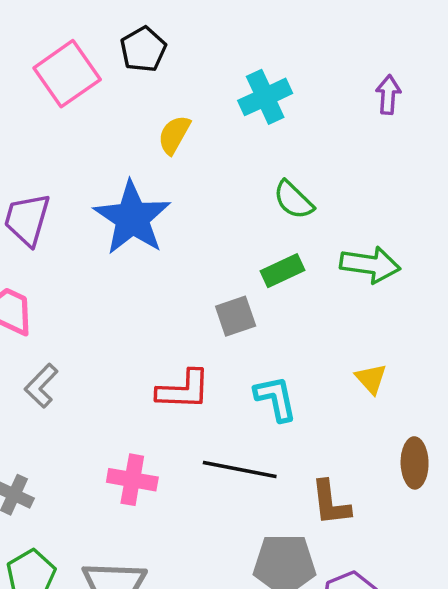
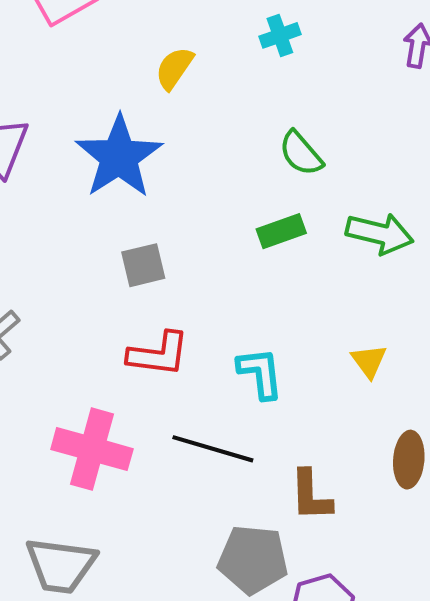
cyan cross: (265, 97) -> (280, 35), size x0.7
gray square: (236, 316) -> (143, 265), moved
pink cross: (132, 480) -> (92, 449), size x1.4

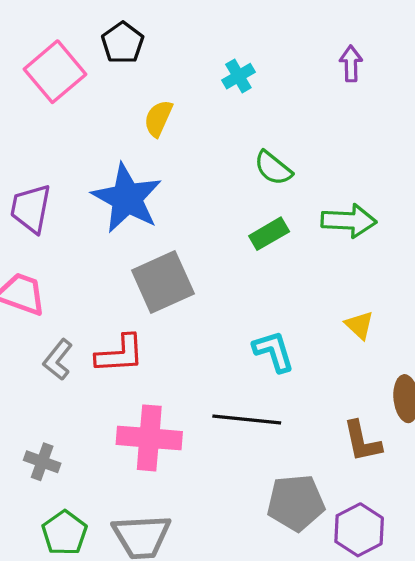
gray square: (143, 265) -> (163, 282), size x1.6
red L-shape: (158, 354) -> (120, 354), moved
brown L-shape: (311, 495) -> (362, 441), moved

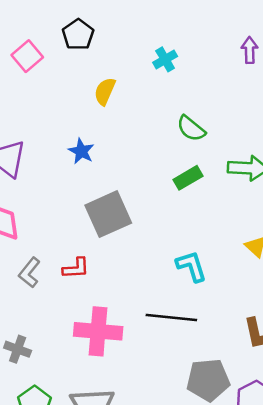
pink square: (55, 72) -> (27, 56), size x0.7
blue star: (127, 198) -> (81, 151), size x0.5
red L-shape: (120, 354) -> (76, 268), size x0.7

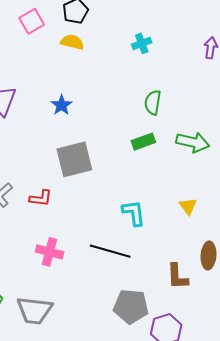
yellow semicircle: (105, 91) -> (72, 42), moved, turned 70
green semicircle: (191, 129) -> (153, 102), turned 50
pink cross: (98, 331) -> (50, 252), size x0.7

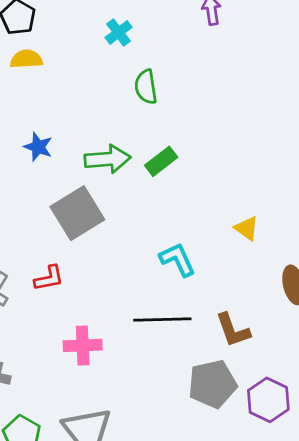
green semicircle: (153, 102) -> (146, 87), moved
green arrow: (193, 142) -> (108, 159), moved
brown L-shape: (177, 276) -> (233, 330), moved

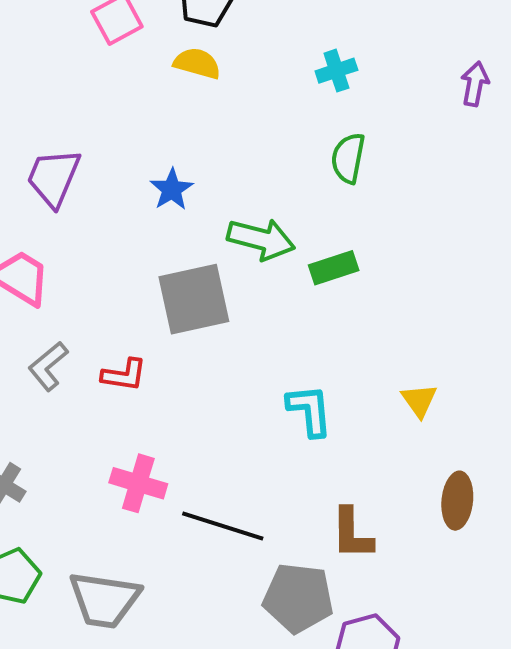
black line: (162, 319) -> (223, 526), moved

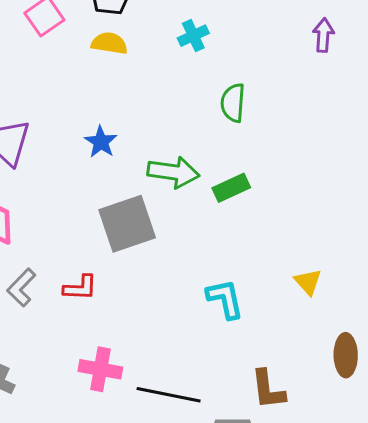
cyan cross: (336, 71) -> (193, 36), moved

